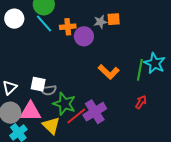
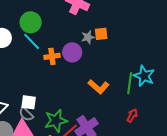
orange cross: (68, 27) -> (52, 56), moved
gray semicircle: (49, 90) -> (26, 114), moved, turned 56
green star: (64, 104) -> (56, 121), turned -30

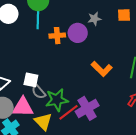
orange square: (101, 34) -> (124, 15), moved
cyan line: (32, 41) -> (38, 19), turned 42
gray semicircle: (26, 114) -> (39, 92), moved

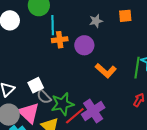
cyan line: (38, 19) -> (53, 25), moved
purple circle: (78, 33) -> (84, 45), moved
white square: (31, 80) -> (36, 85), turned -35
pink triangle: (23, 107) -> (29, 113), turned 45

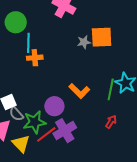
orange square: (125, 16) -> (102, 37), size x1.6
gray star: (96, 21) -> (84, 42), moved
purple circle: (84, 45) -> (54, 106), moved

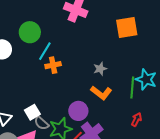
orange square: (102, 37) -> (127, 28), moved
gray star: (84, 42) -> (100, 69), moved
cyan line: (28, 43) -> (45, 51), turned 36

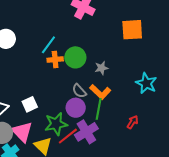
green circle: (30, 32) -> (75, 57), moved
green line: (132, 88) -> (99, 109), moved
gray semicircle: (41, 123) -> (79, 91), moved

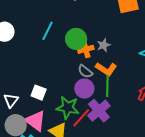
orange cross: (55, 60) -> (86, 49), moved
white square: (30, 104) -> (39, 93), turned -35
green star: (56, 124) -> (68, 108), turned 30

